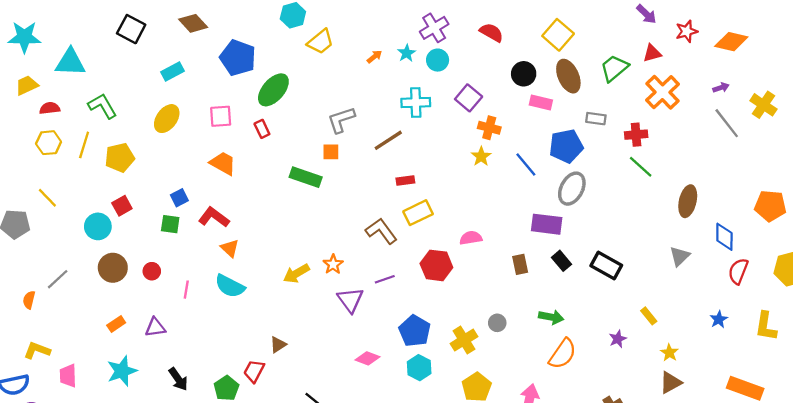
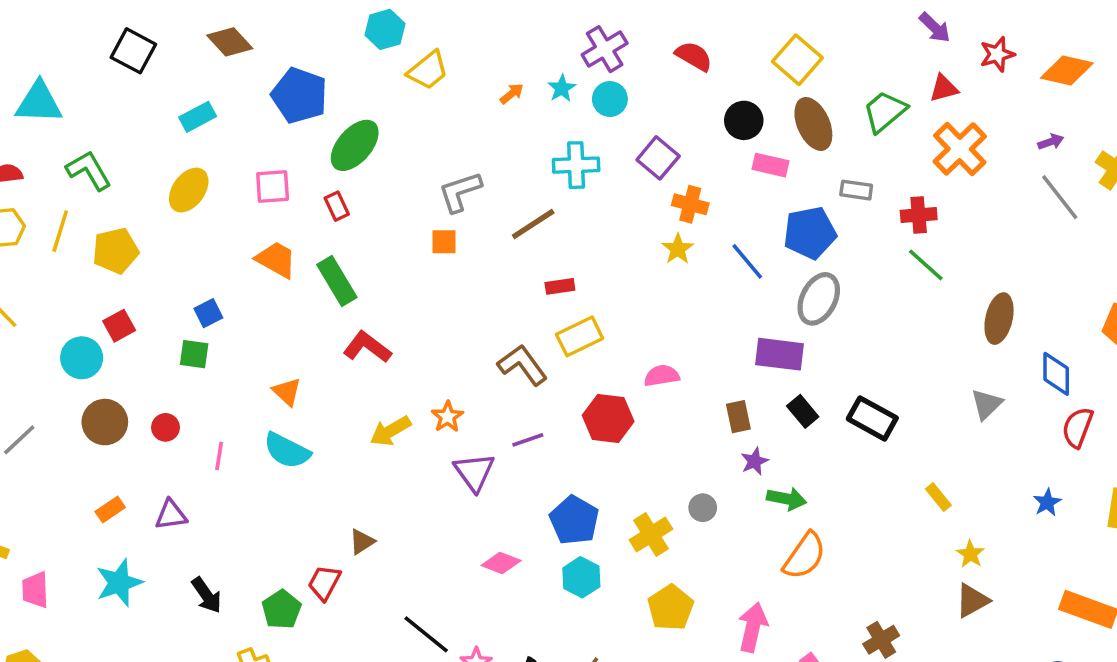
green rectangle: (306, 177) -> (337, 281), moved, turned 40
red L-shape: (214, 217) -> (367, 347), moved
purple star: (618, 339) -> (754, 461), moved

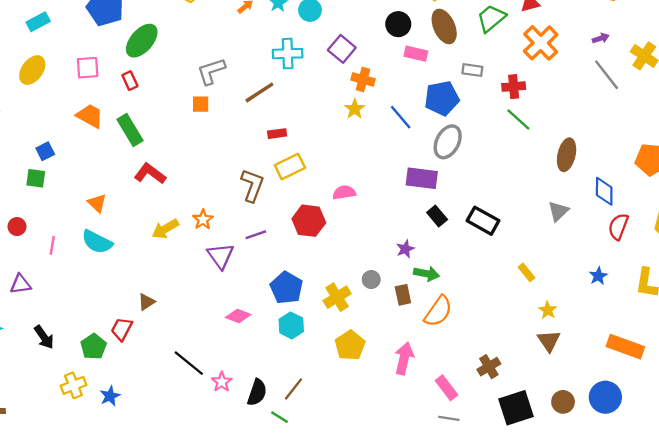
brown L-shape: (522, 365) -> (252, 185), turned 56
brown rectangle: (738, 417) -> (403, 295), moved
brown triangle: (972, 601) -> (549, 341), turned -35

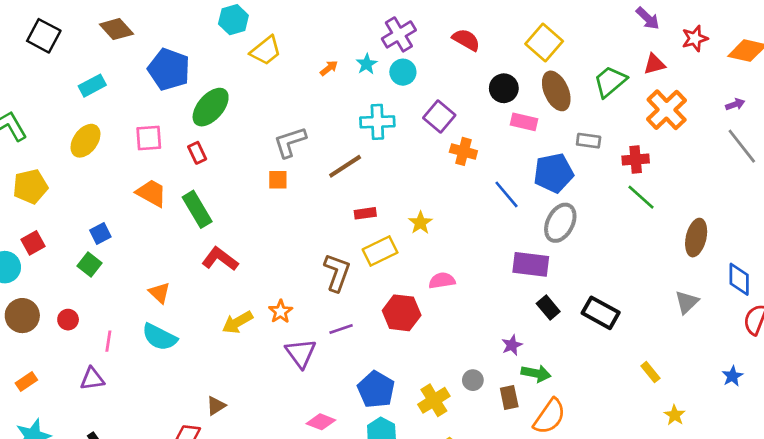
yellow star: (355, 109) -> (420, 223), moved
green square: (36, 178) -> (90, 264), turned 30
purple triangle: (21, 284) -> (92, 379), moved

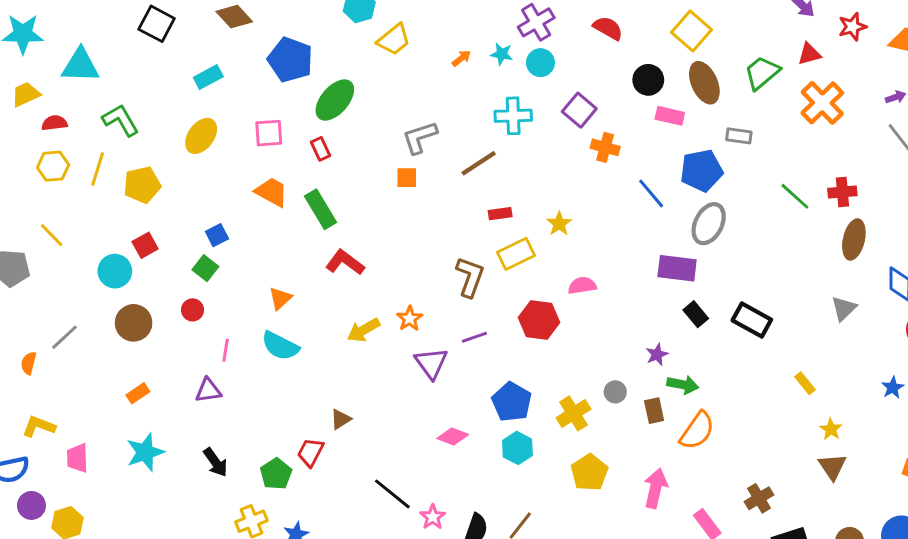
cyan star: (367, 64) -> (502, 54), turned -30
red cross: (636, 160) -> (842, 192), moved
orange triangle: (159, 293) -> (280, 298), turned 35
red circle: (68, 320) -> (193, 310), moved

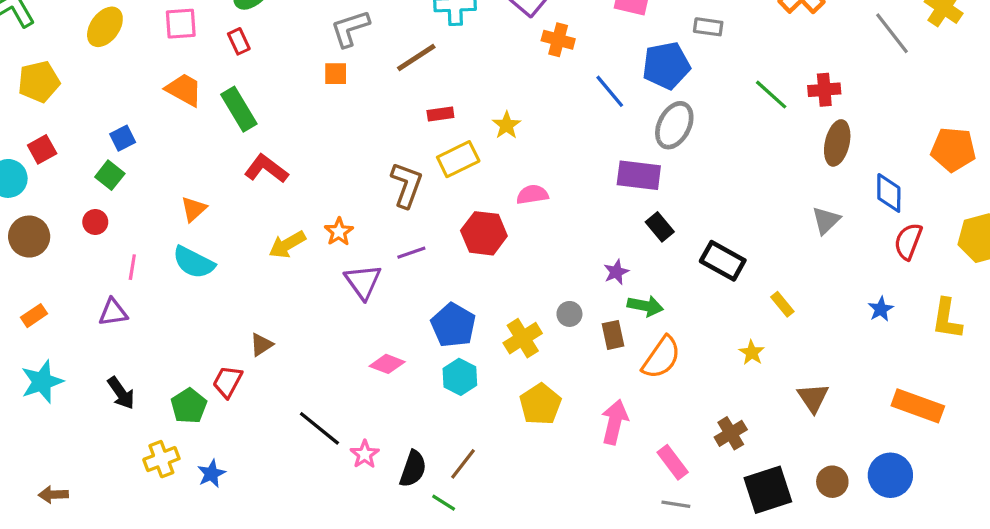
black rectangle: (752, 320) -> (723, 261), moved
yellow star: (831, 429) -> (752, 353), moved

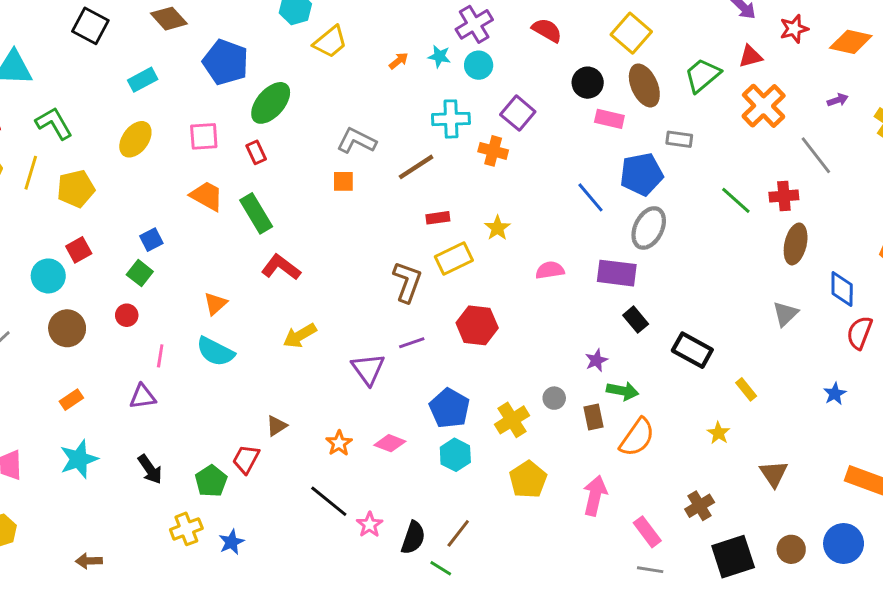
gray L-shape: (350, 28) -> (356, 141), turned 45
gray line: (892, 33) -> (816, 155), moved
orange cross: (558, 40) -> (493, 151), moved
pink semicircle: (532, 195) -> (550, 270), moved
orange star: (339, 232) -> (339, 443), moved

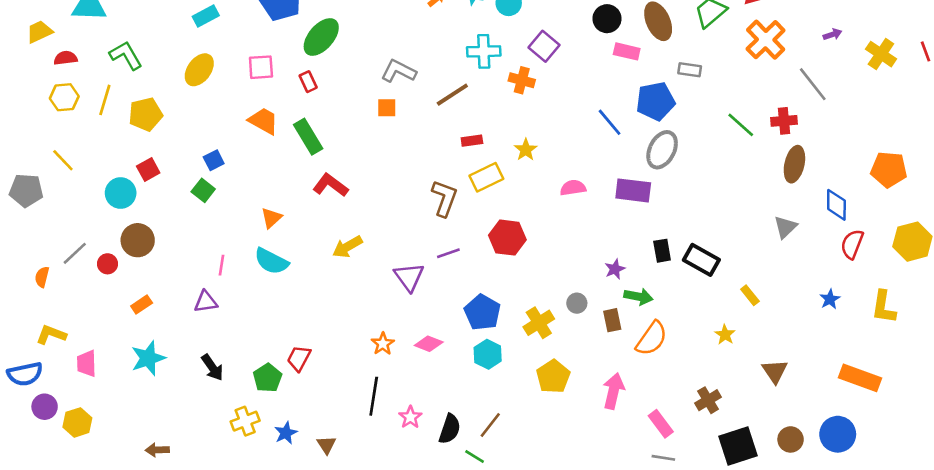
red circle: (127, 315) -> (107, 264), moved
black rectangle: (636, 320) -> (662, 251), moved, turned 30
brown triangle: (276, 426) -> (326, 445), moved, turned -30
black line: (329, 501) -> (374, 396), turned 60

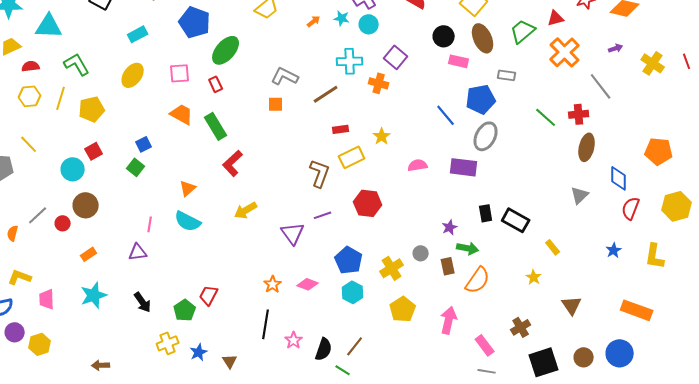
red L-shape: (330, 185) -> (233, 163), turned -80

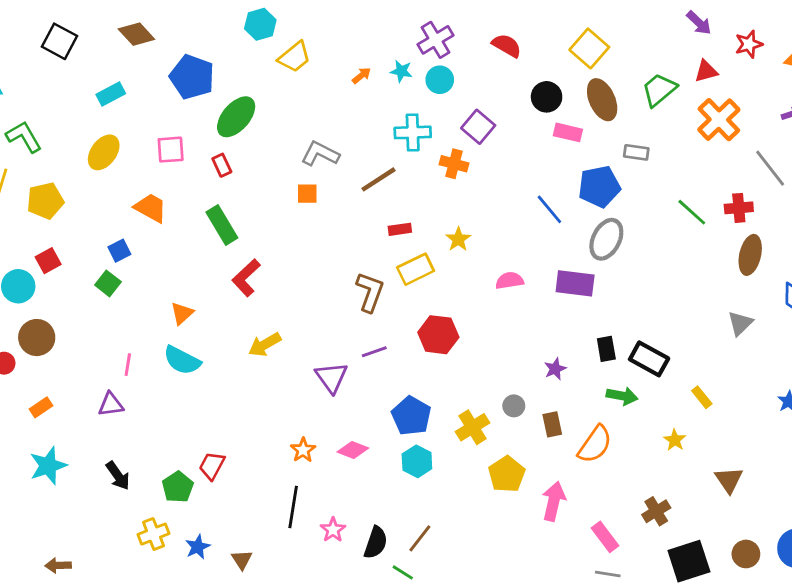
orange trapezoid: (182, 114) -> (151, 208), moved
green arrow: (468, 248) -> (622, 396), moved
yellow pentagon: (403, 309) -> (507, 474), moved

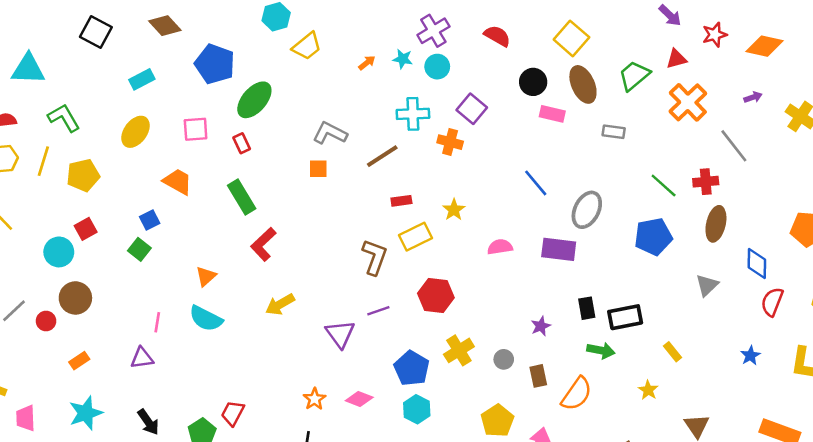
blue pentagon: (599, 187) -> (653, 237), moved
black rectangle: (649, 359) -> (625, 317), turned -40
yellow cross: (473, 427) -> (459, 350), moved

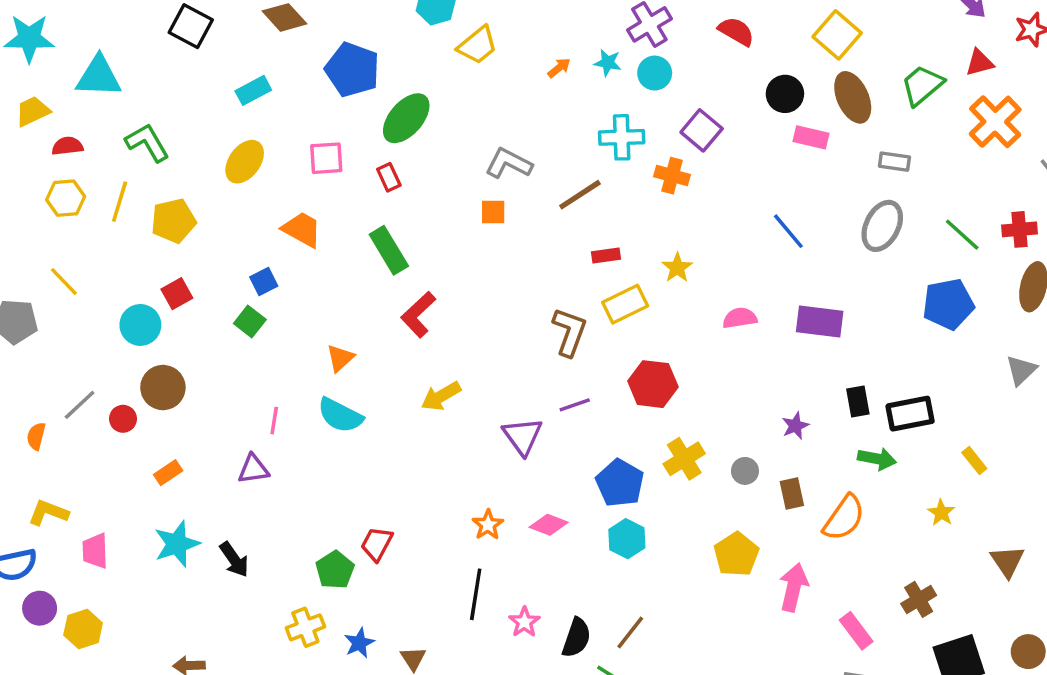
gray ellipse: (587, 210) -> (882, 226), moved
black arrow: (148, 422) -> (234, 560), moved

